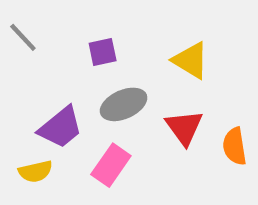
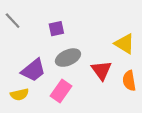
yellow triangle: (191, 60) -> (125, 44), moved

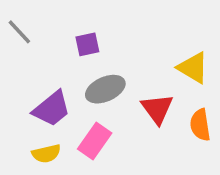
yellow semicircle: (20, 94) -> (46, 154), moved

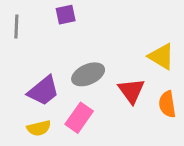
gray line: (19, 32) -> (16, 27), turned 45
purple square: (87, 44) -> (66, 15), moved

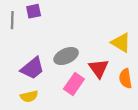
purple square: (66, 15) -> (34, 11), moved
pink rectangle: (79, 118) -> (74, 84), moved

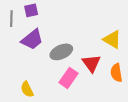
purple trapezoid: (32, 68) -> (32, 39), moved
yellow semicircle: (29, 96) -> (27, 89), turned 77

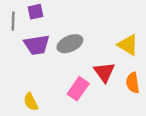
purple trapezoid: (32, 39) -> (37, 45), turned 30
gray ellipse: (61, 52) -> (70, 44), moved

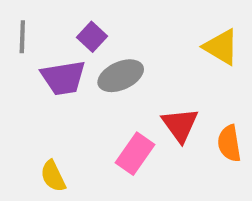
purple square: (36, 12) -> (92, 37), moved, turned -35
yellow triangle: (128, 45) -> (221, 47), moved

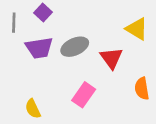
purple square: (92, 37) -> (43, 12), moved
red triangle: (180, 125) -> (111, 58), moved

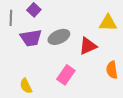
yellow triangle: (137, 29) -> (108, 23), turned -30
red triangle: (111, 58) -> (88, 46), turned 42

